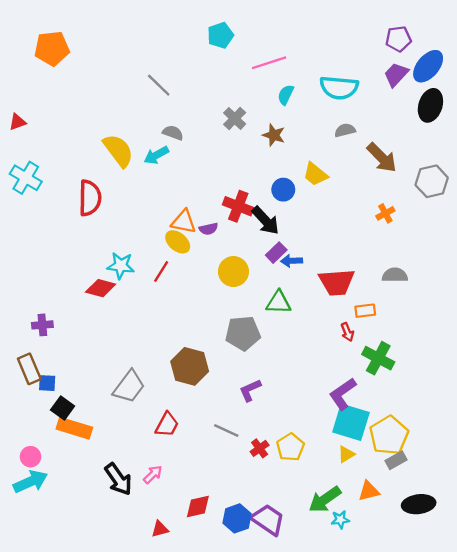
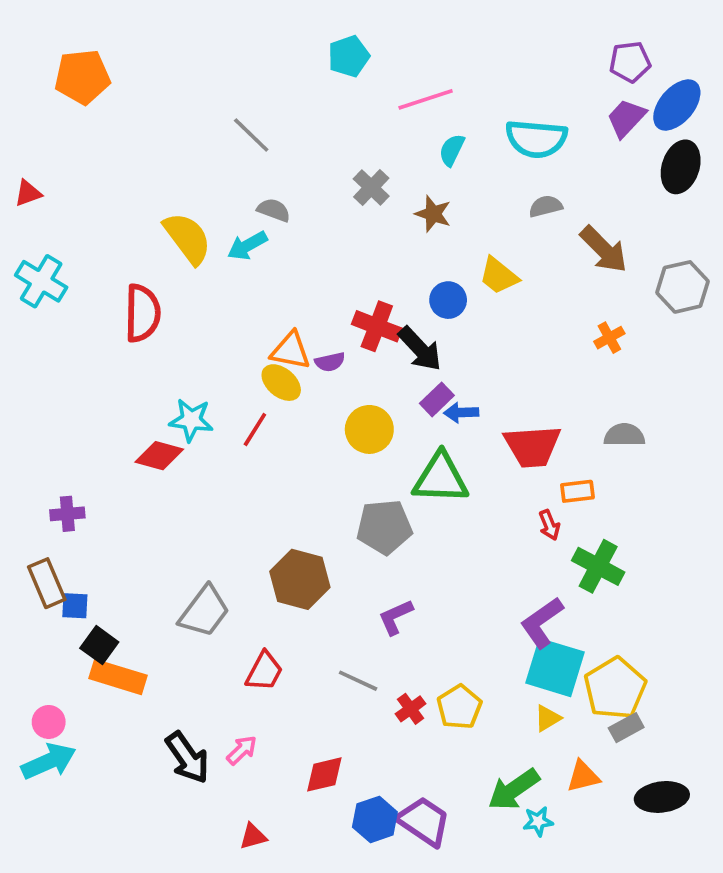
green triangle: (279, 302) -> (441, 478), size x1.4
red diamond: (198, 507) -> (324, 774), moved

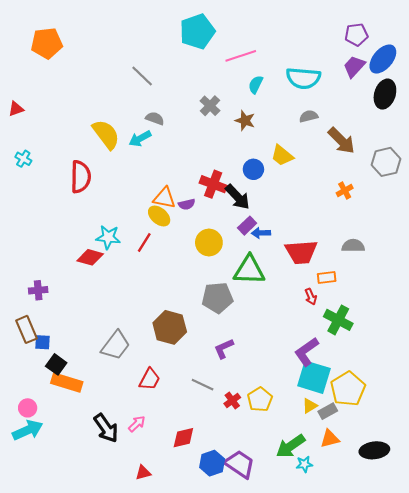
cyan pentagon: (349, 56) -> (197, 31), size x1.5
cyan cross: (41, 281) -> (23, 159), size x0.6
gray rectangle: (626, 728) -> (328, 411), moved

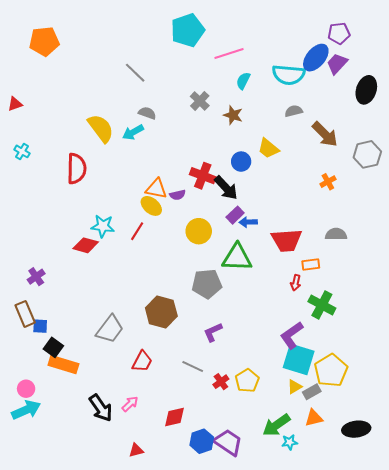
blue ellipse: (383, 59) -> (316, 58), moved
purple cross: (38, 290) -> (36, 277), turned -30
red arrow: (311, 297) -> (296, 283), turned 35

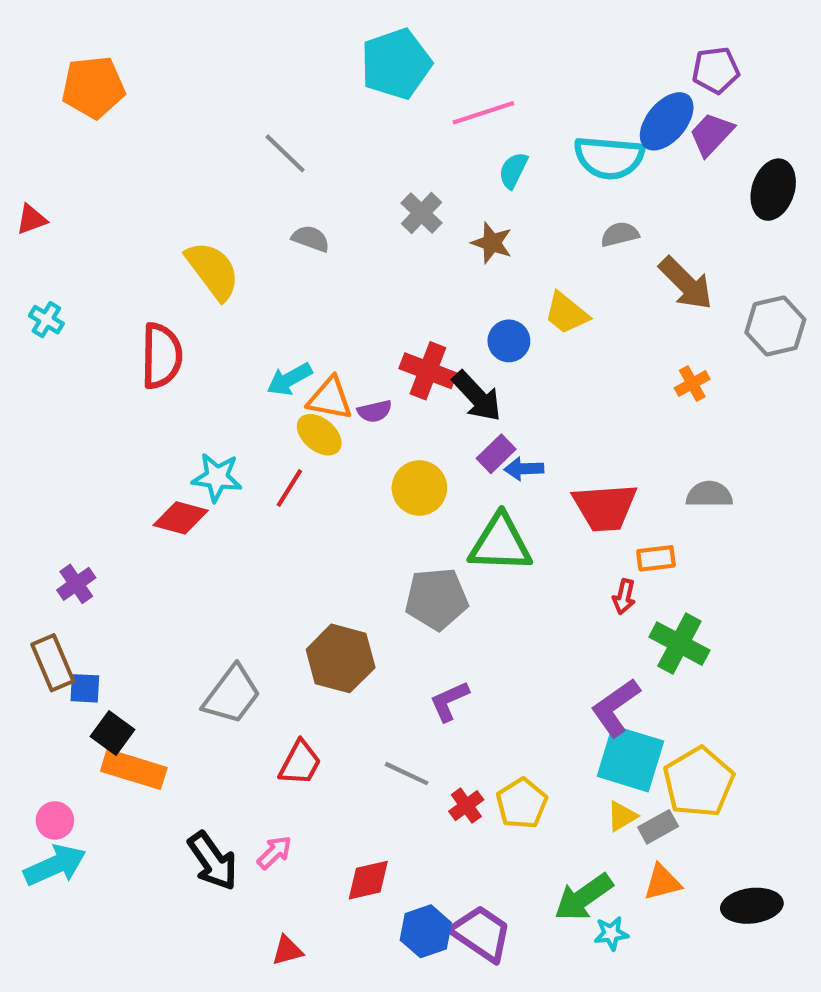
cyan arrow: (133, 132) -> (289, 379), moved

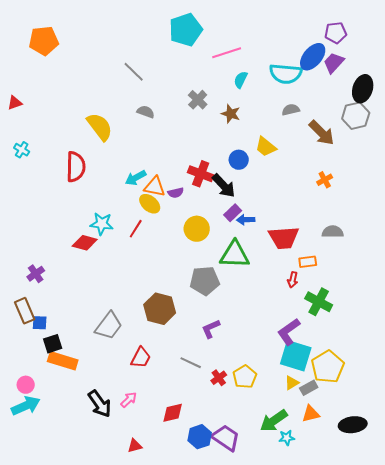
gray hexagon: (775, 326) -> (356, 116), moved
black square: (112, 733) -> (53, 344), turned 36

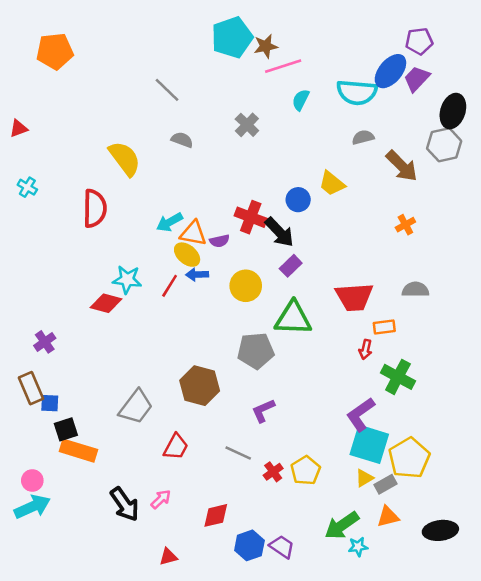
brown star: (231, 114) -> (266, 46), moved, turned -30
blue arrow: (246, 220) -> (197, 275), moved
purple trapezoid: (226, 438) -> (282, 547), size x0.7

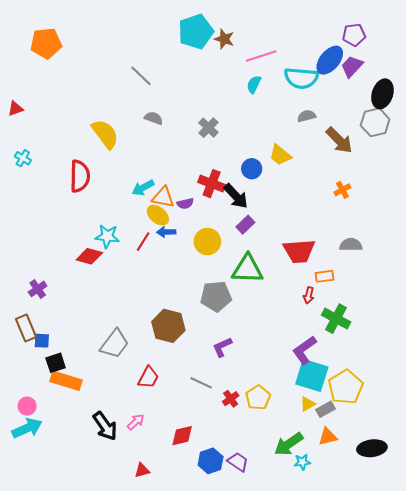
brown star: (266, 46) -> (224, 39), turned 30
pink line: (283, 66) -> (261, 56), moved
gray cross: (247, 125) -> (208, 128), moved

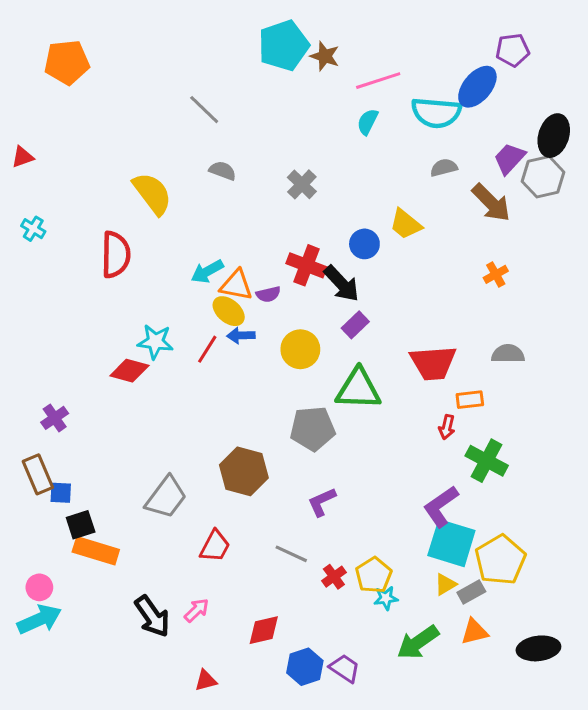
purple trapezoid: (352, 66) -> (509, 158), moved
cyan star: (302, 462) -> (386, 598), moved

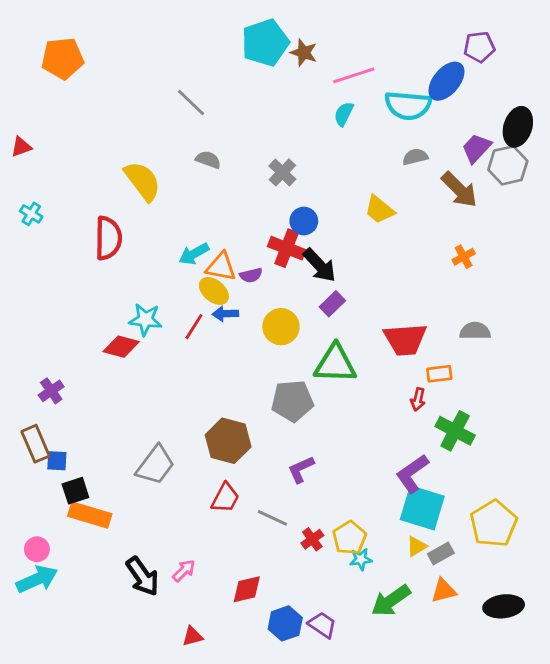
blue circle: (364, 244) -> (304, 221), moved
red trapezoid: (215, 546) -> (225, 498), moved
yellow pentagon: (500, 560) -> (494, 524), moved

